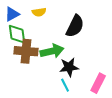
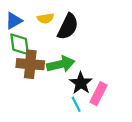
black semicircle: (75, 26) -> (68, 27), moved
black star: (69, 67) -> (81, 83), turned -30
pink rectangle: (98, 83) -> (98, 94), moved

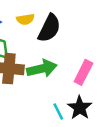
black star: (81, 83) -> (80, 108), moved
pink rectangle: (98, 94) -> (83, 72), moved

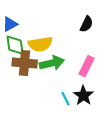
yellow semicircle: (25, 19) -> (40, 44), moved, size x1.6
black semicircle: (49, 28) -> (87, 24), moved, size x0.7

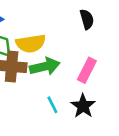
black semicircle: (87, 24) -> (87, 19), turned -42
cyan line: (66, 99) -> (52, 105), moved

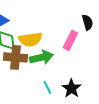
black semicircle: (87, 19) -> (87, 22), moved
pink rectangle: (87, 70) -> (70, 40), moved

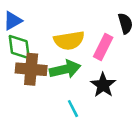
yellow semicircle: (30, 39) -> (69, 40), moved
black star: (71, 88) -> (103, 85), moved

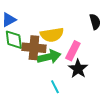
pink rectangle: (103, 47) -> (73, 51), moved
brown cross: (31, 69) -> (34, 48), moved

